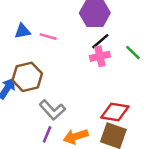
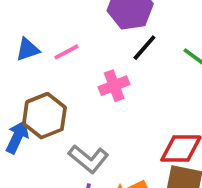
pink line: (48, 37) -> (67, 52), turned -35
pink cross: (100, 56) -> (114, 86), moved

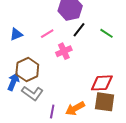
pink line: (67, 52) -> (47, 34), moved
gray L-shape: (89, 159) -> (32, 93), moved

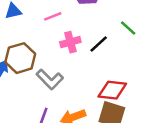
black line: (79, 30) -> (99, 44), moved
gray L-shape: (32, 93) -> (50, 79), moved

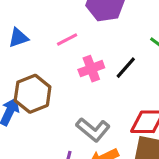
gray L-shape: (50, 79) -> (93, 130), moved

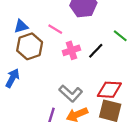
pink line: (67, 40) -> (55, 29), turned 56
brown hexagon: (33, 94) -> (30, 46), moved

